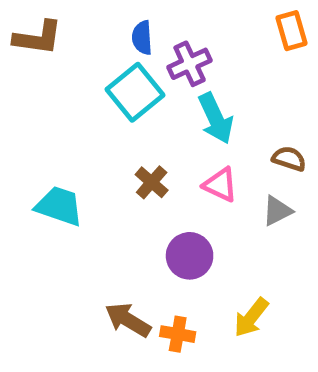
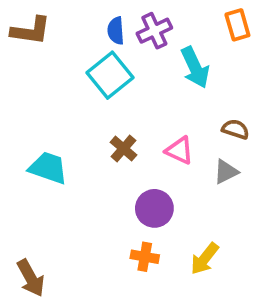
purple cross: (190, 64) -> (154, 31), moved
cyan arrow: (216, 118) -> (195, 67), moved
brown arrow: (128, 320) -> (31, 278), moved, turned -150
orange cross: (178, 334) -> (145, 257), moved

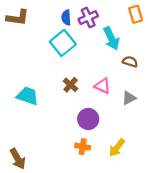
brown semicircle: (236, 129) -> (130, 62), moved

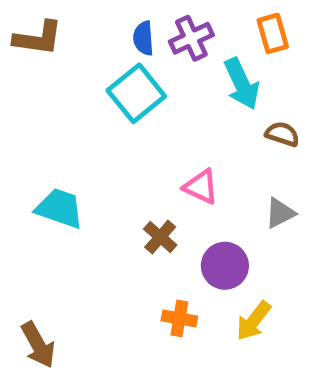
orange rectangle: (136, 14) -> (273, 33), moved
brown cross: (71, 85) -> (160, 237), moved
pink triangle: (103, 86) -> (201, 187), moved
purple circle: (88, 119) -> (225, 266), moved

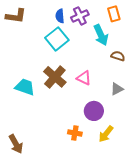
brown cross: (160, 237) -> (55, 77), moved, size x1.6

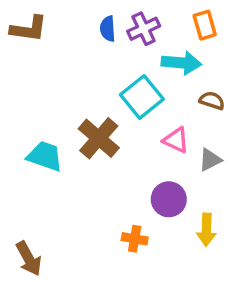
cyan arrow: (101, 35) -> (181, 63), turned -60
cyan square: (57, 39) -> (142, 97), moved
pink triangle: (84, 78) -> (176, 140), moved
yellow arrow: (106, 134) -> (206, 230), moved, turned -36

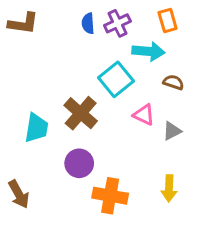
cyan trapezoid: (45, 156) -> (36, 128), turned 80
purple circle: (169, 199) -> (79, 163), moved
orange cross: (135, 239) -> (110, 196), size x1.6
brown arrow: (29, 259) -> (19, 194), moved

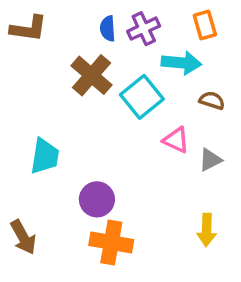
brown cross: (81, 113) -> (92, 75), moved
orange cross: (110, 196) -> (111, 243), moved

